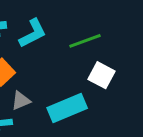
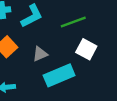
gray triangle: (21, 101) -> (40, 54), moved

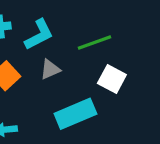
gray triangle: (40, 54) -> (50, 69), moved

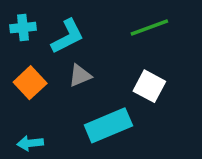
green line: (94, 42) -> (149, 28), moved

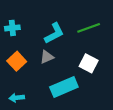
cyan L-shape: (67, 36) -> (54, 33), moved

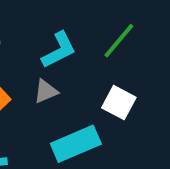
green line: (89, 28) -> (119, 41), turned -30

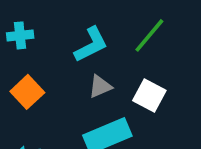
gray triangle: (46, 91) -> (100, 86), moved

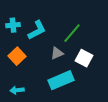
green line: (149, 35) -> (72, 33), moved
cyan L-shape: (91, 45) -> (37, 30), moved

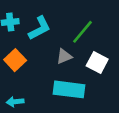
cyan rectangle: (61, 80) -> (69, 89), turned 30

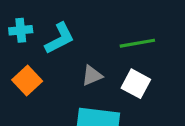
green line: (83, 32) -> (137, 43), moved, turned 40

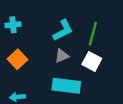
cyan L-shape: (60, 38) -> (63, 30), moved
green line: (137, 43) -> (93, 34), turned -65

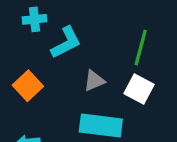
cyan cross: (13, 25) -> (34, 19), moved
cyan L-shape: (63, 30) -> (66, 43), moved

